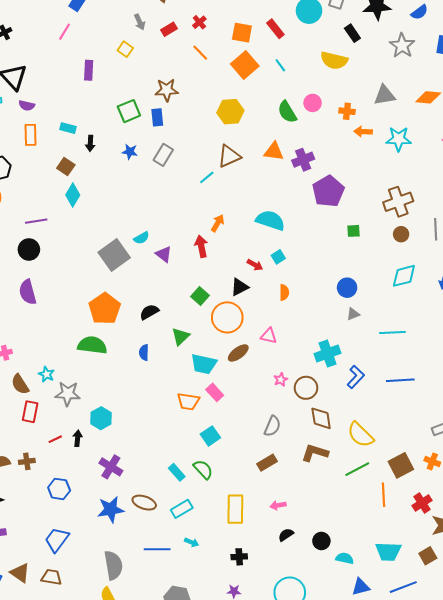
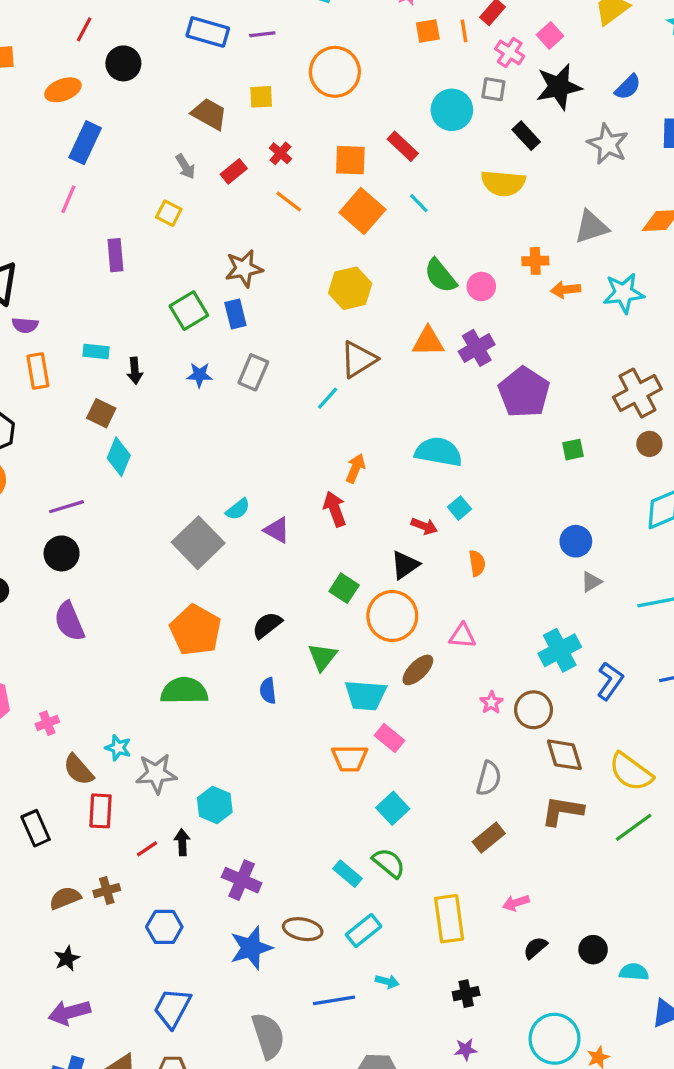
pink circle: (313, 103) -> (481, 286), moved

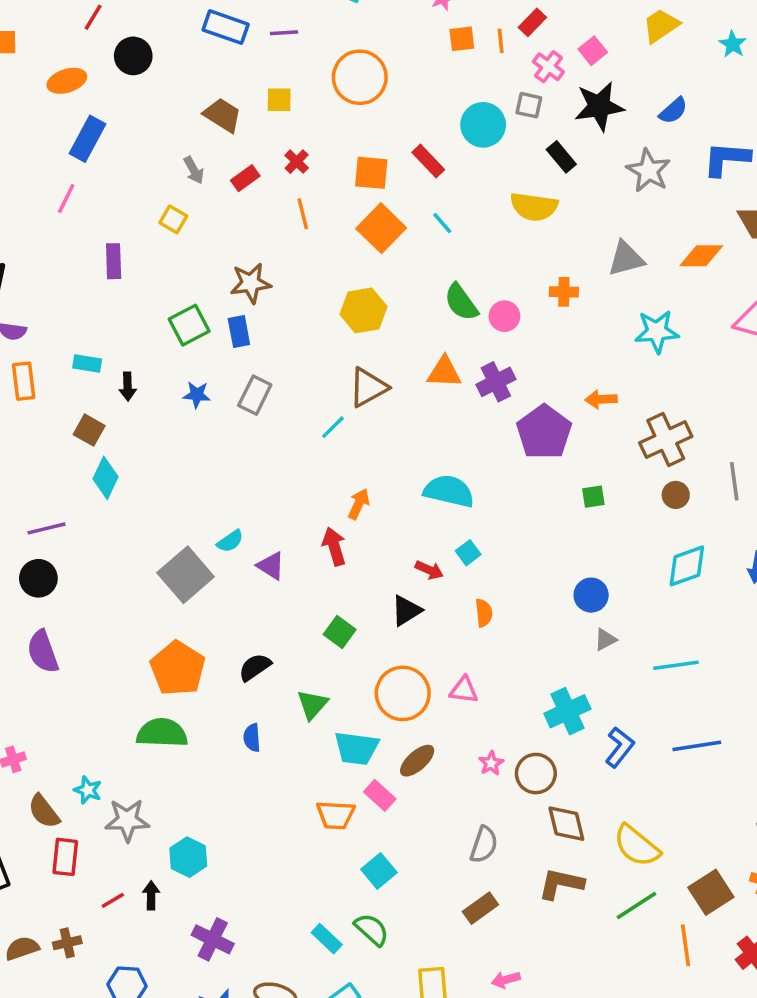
orange line: (289, 201) -> (303, 214), turned 36
orange arrow: (566, 290) -> (601, 399), moved
orange circle: (392, 616) -> (403, 693), moved
brown ellipse: (418, 670) -> (417, 761), moved

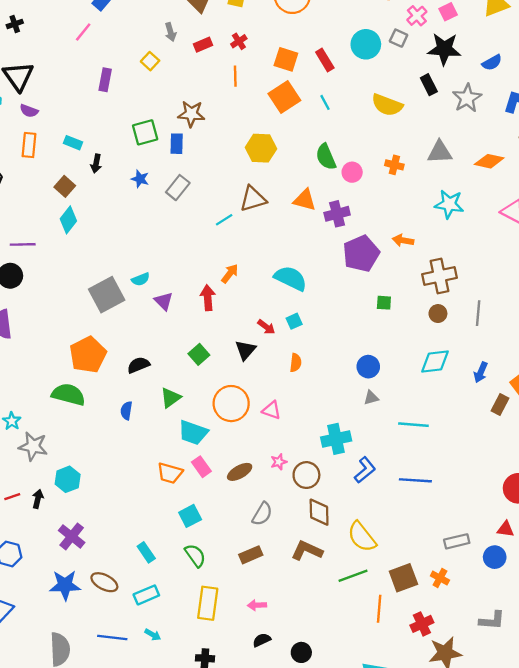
black rectangle: (561, 157) -> (429, 85), moved
black triangle: (406, 611) -> (245, 350), turned -30
brown ellipse: (417, 761) -> (240, 472), moved
green semicircle: (372, 930) -> (195, 556), moved

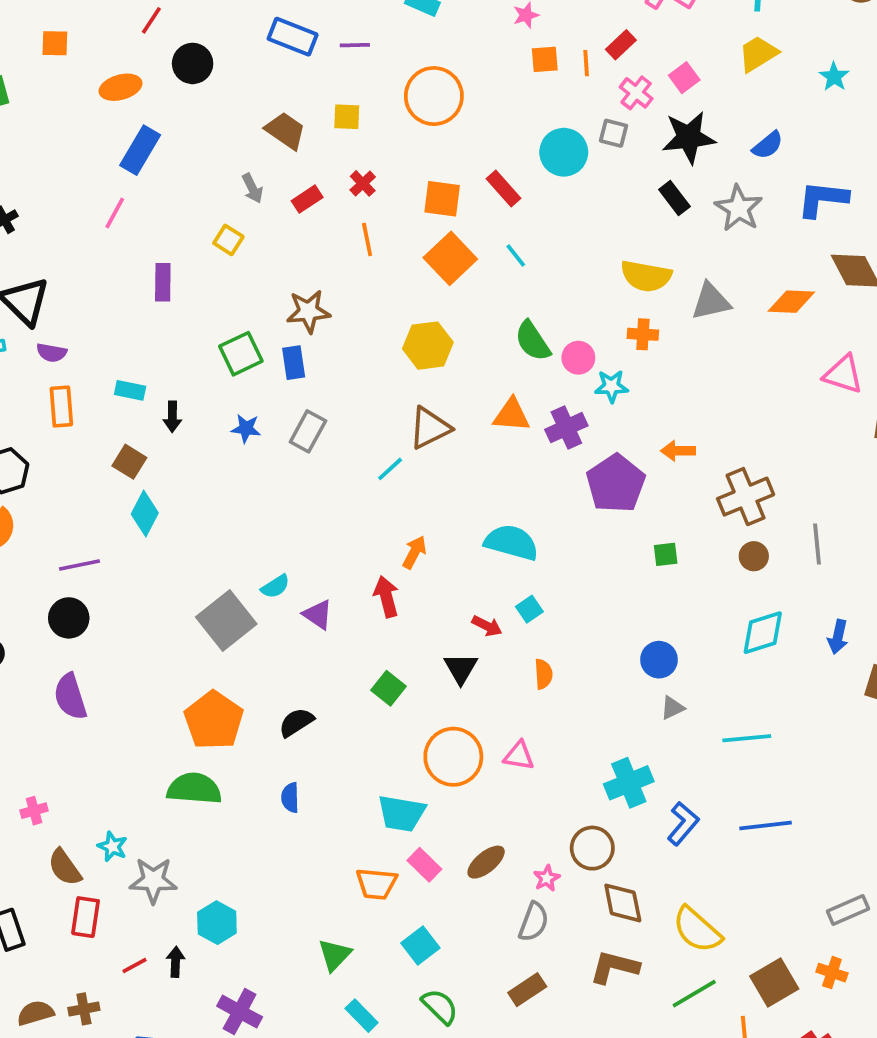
yellow semicircle: (387, 105) -> (646, 276), moved
cyan star: (449, 204) -> (611, 386), moved, size x0.7
green triangle: (171, 398) -> (335, 955), moved
pink star: (279, 462) -> (547, 878), moved

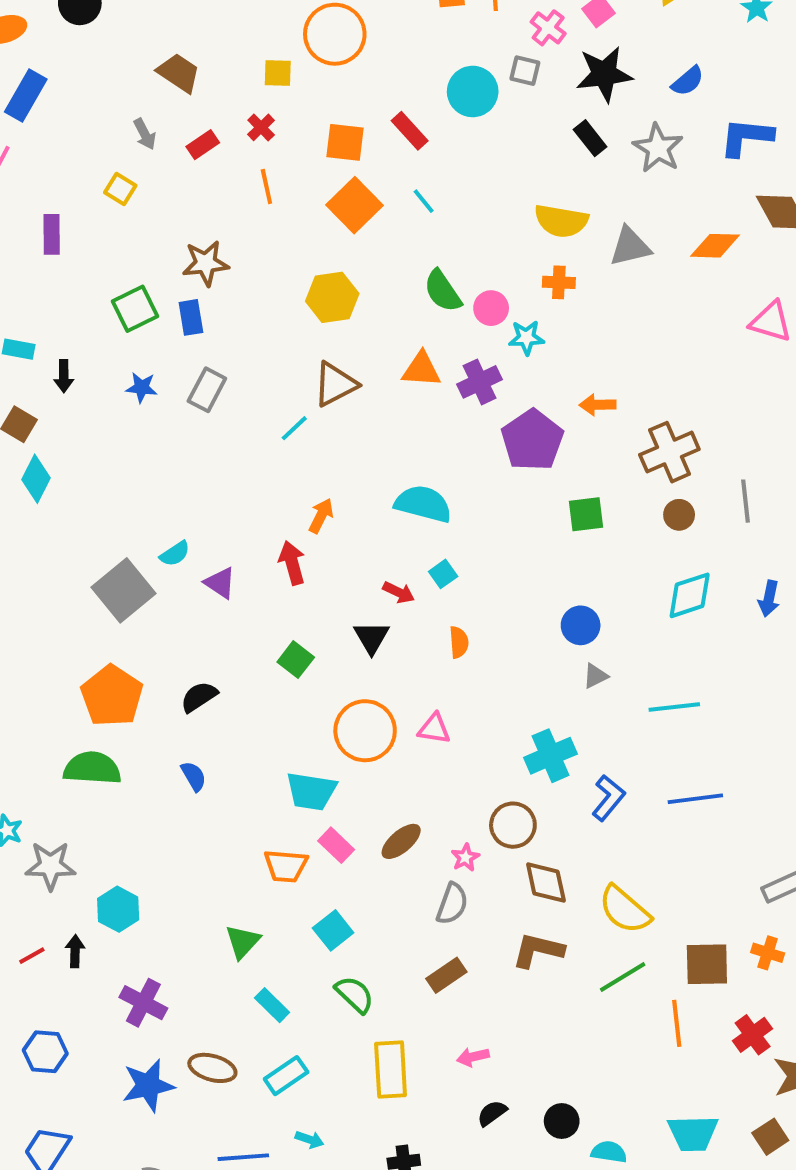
yellow square: (347, 117) -> (278, 73), moved
green square: (666, 554) -> (586, 514), size x1.4
blue semicircle: (290, 798) -> (194, 776), turned 152
brown square: (774, 983) -> (707, 964), turned 30

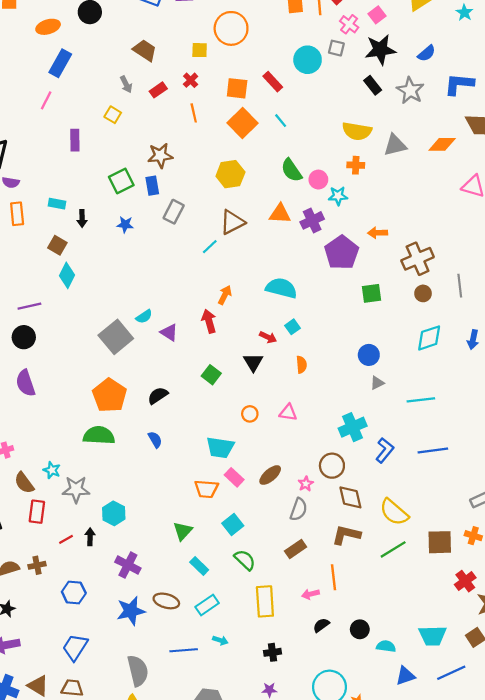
gray rectangle: (207, 390) -> (174, 212), moved
orange circle: (365, 731) -> (250, 414), size x0.5
orange line: (677, 1023) -> (334, 577), moved

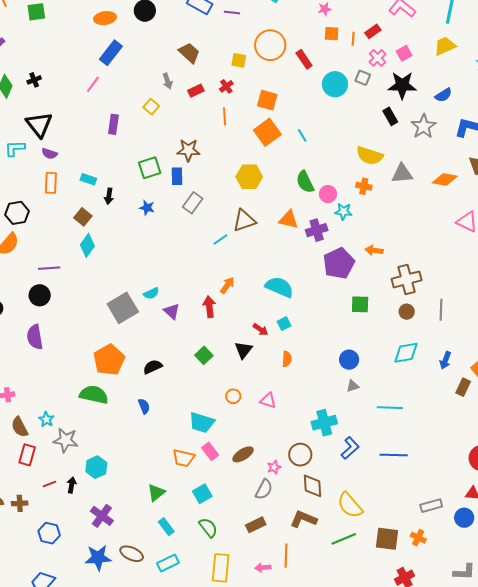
red rectangle: (273, 82) -> (304, 59), moved

